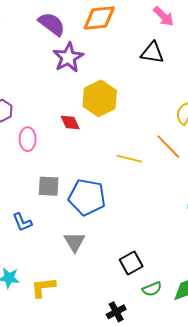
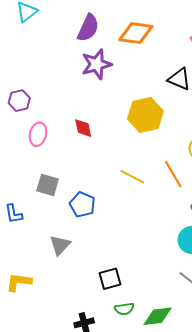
purple semicircle: (52, 24) -> (88, 28), turned 64
yellow hexagon: (100, 98) -> (145, 115), moved
blue pentagon: (87, 197) -> (82, 205), size x0.7

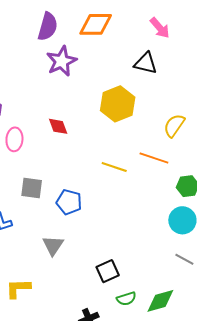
orange line: (173, 174) -> (154, 158), turned -32

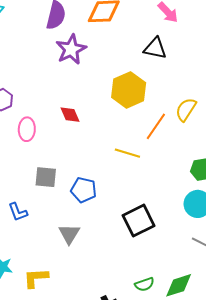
orange line: (154, 158) -> (156, 126), moved, turned -72
black square: (108, 271) -> (139, 221), moved, size x1.4

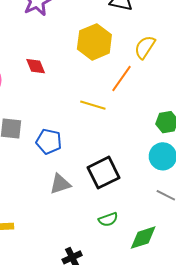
yellow semicircle: (186, 109) -> (145, 47), moved
gray triangle: (69, 234) -> (60, 184), moved, turned 40
green semicircle: (144, 284) -> (108, 219), moved

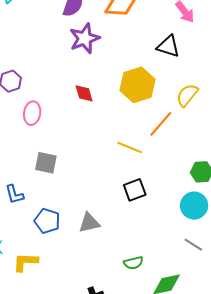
red diamond: (36, 66) -> (84, 93), moved
blue pentagon: (49, 142) -> (47, 221), moved
black square: (104, 173) -> (135, 190), moved, size x0.7

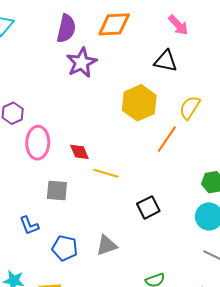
red diamond: (84, 93) -> (79, 152), moved
pink ellipse: (32, 113) -> (38, 143), size x1.4
yellow line: (130, 148) -> (106, 173), moved

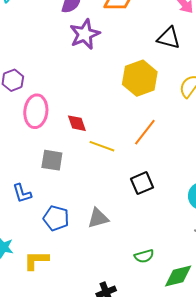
orange line: (167, 139) -> (145, 132), moved

